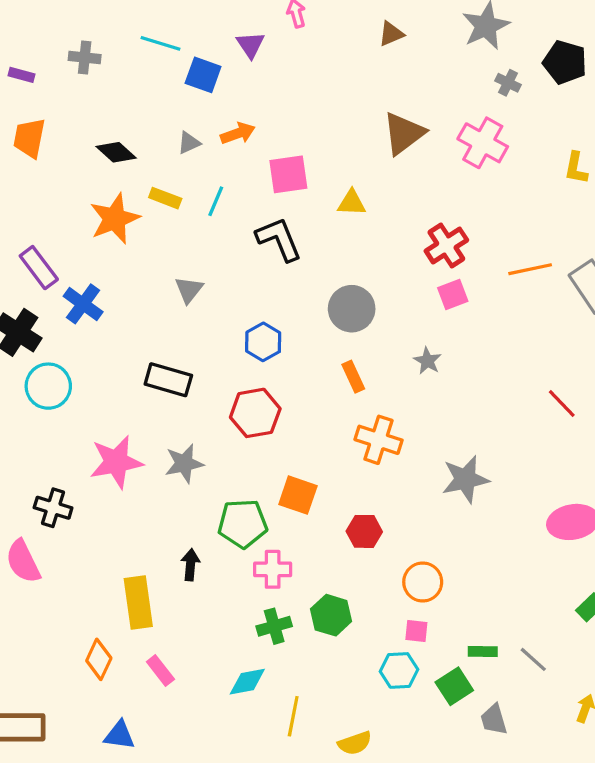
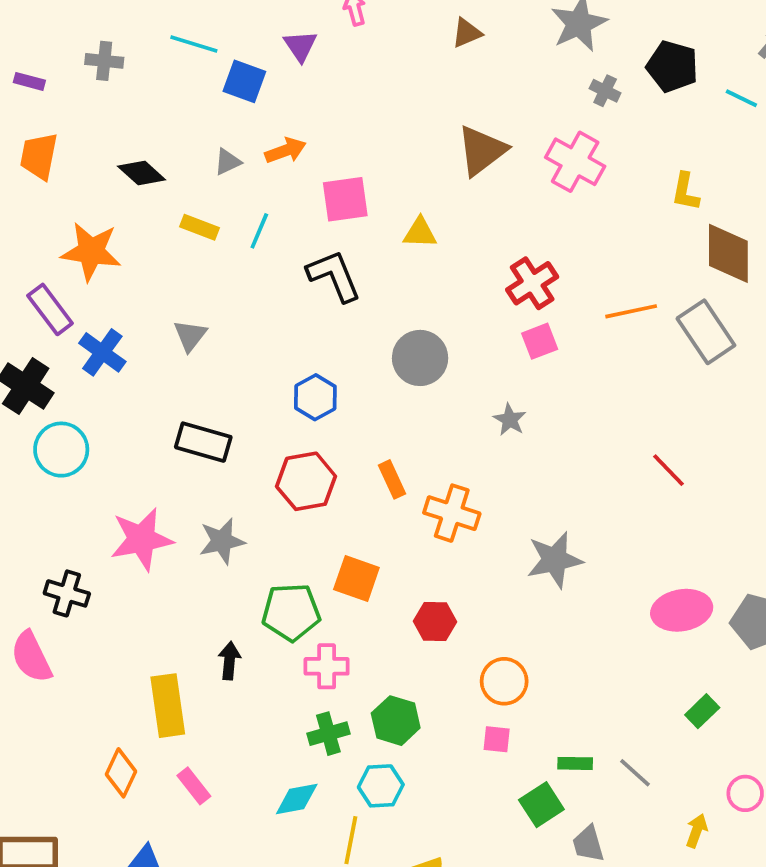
orange star: (115, 219) -> (91, 251), moved, turned 30
gray triangle: (189, 290) -> (190, 336), moved
orange rectangle: (353, 377) -> (392, 479), moved
cyan hexagon: (399, 670) -> (381, 786), moved

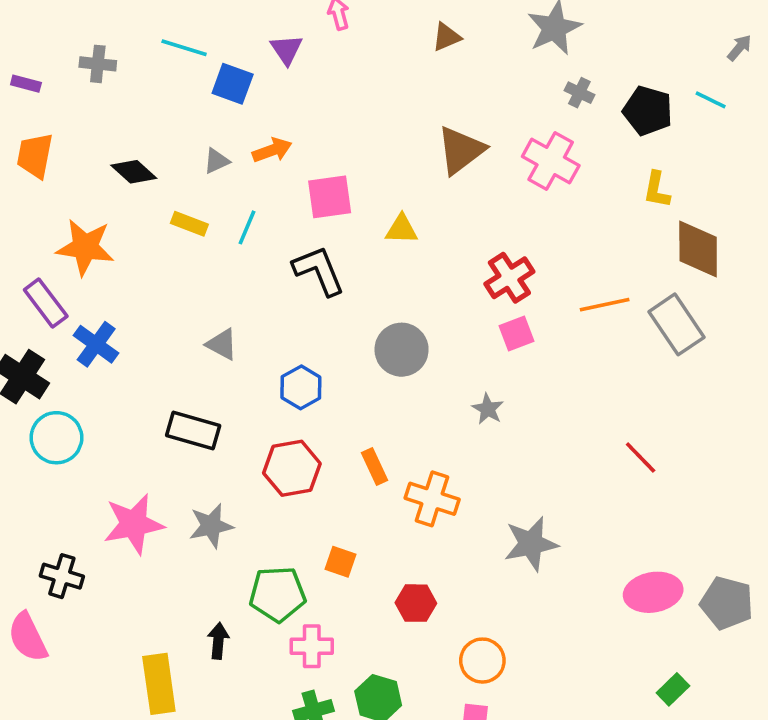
black pentagon: (672, 66) -> (648, 111), moved
gray triangle: (190, 336) -> (222, 344), moved, turned -40
orange square: (356, 578) -> (340, 562), size x0.7

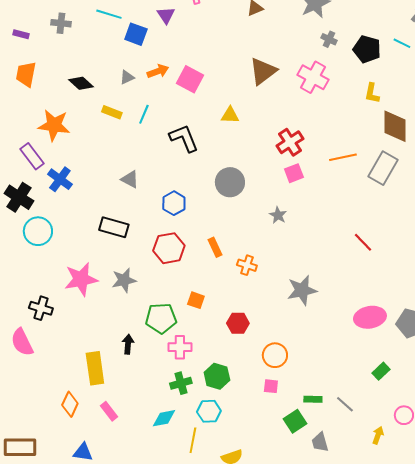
pink square: (330, 197) -> (190, 79), moved, turned 36
gray rectangle: (676, 324) -> (383, 168), turned 64
orange cross: (432, 499) -> (247, 265), size x0.7

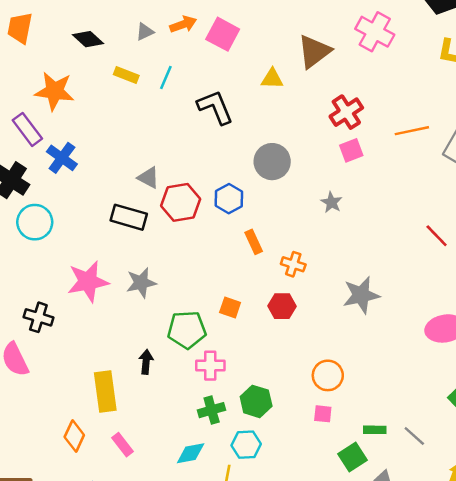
brown triangle: (263, 71) -> (314, 52), moved
gray triangle: (130, 179) -> (149, 178), moved
blue hexagon: (174, 203) -> (229, 199), moved
red hexagon: (169, 248) -> (181, 202), moved
red hexagon: (238, 323) -> (282, 306), moved

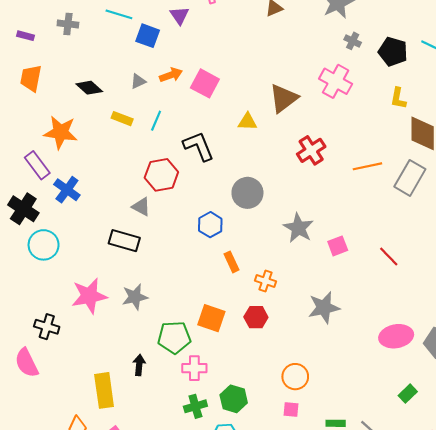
pink square: (351, 150) -> (338, 246), moved
red hexagon: (181, 202) -> (161, 175), moved
gray star: (331, 202) -> (298, 228), size x1.6
orange square: (230, 307) -> (211, 318), size x1.5

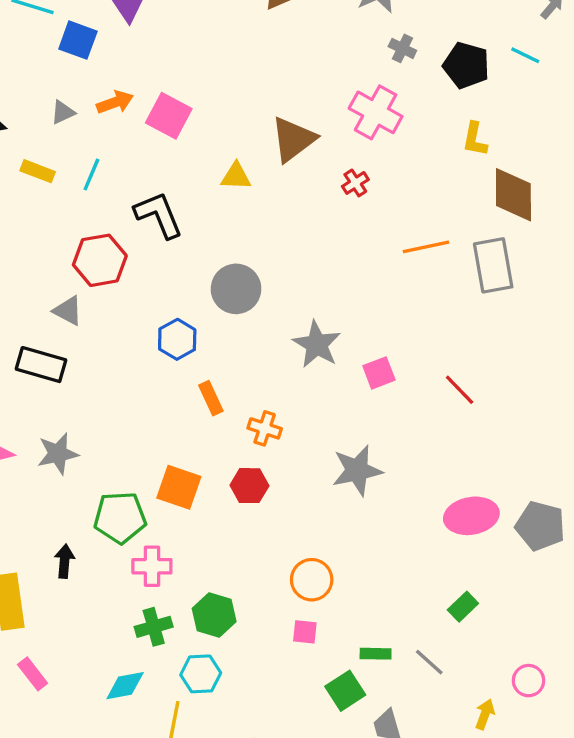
red cross: (311, 150) -> (355, 183), moved, size x0.6
gray rectangle: (410, 178) -> (493, 265), turned -40
green rectangle: (408, 394) -> (463, 607), moved

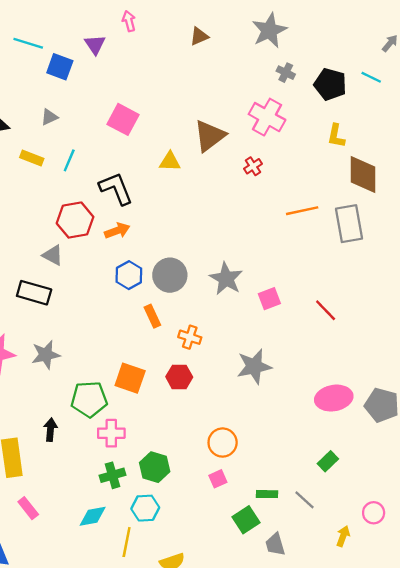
orange arrow: (115, 102) -> (117, 231), moved
gray circle: (236, 289) -> (170, 275), moved
pink square: (305, 632) -> (218, 479), turned -30

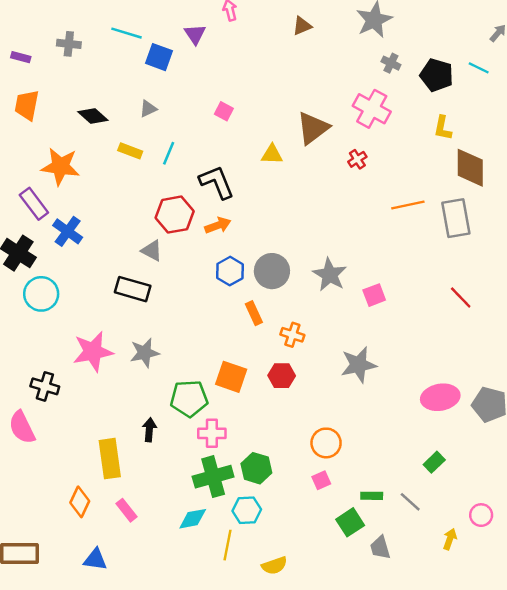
pink square: (123, 119) -> (224, 111), size x0.6
red line: (326, 310) -> (461, 297), moved
green cross: (112, 475) -> (213, 477), size x1.5

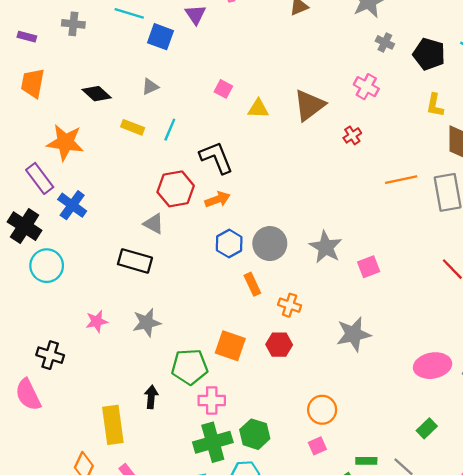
pink cross: (372, 109) -> (366, 87), size x0.7
yellow triangle: (272, 154) -> (258, 109), moved
pink star: (93, 352) -> (97, 321), size x0.6

